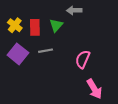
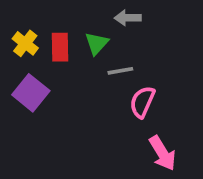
gray line: (46, 51) -> (120, 71), moved

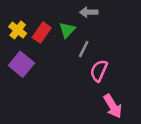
red rectangle: (60, 47) -> (42, 33), turned 36
gray line: (120, 71) -> (84, 49), turned -54

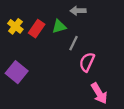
green triangle: (67, 30) -> (59, 26), turned 32
purple square: (21, 64) -> (17, 72), moved

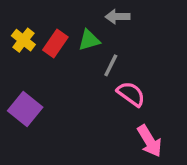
pink semicircle: (87, 62) -> (131, 94), turned 102

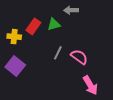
yellow cross: (23, 40) -> (14, 37), moved, turned -32
gray line: (111, 65) -> (58, 53), moved

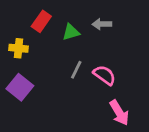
gray arrow: (71, 10) -> (102, 24), moved
red rectangle: (33, 26) -> (41, 21), moved

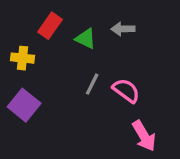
green triangle: (71, 32) -> (86, 39), turned 42

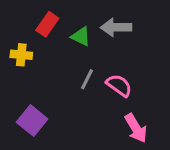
gray arrow: (123, 29) -> (116, 27), size x1.4
purple square: (24, 105) -> (32, 121), moved

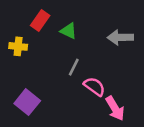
gray arrow: (116, 27) -> (120, 37), moved
pink semicircle: (119, 85) -> (94, 87), moved

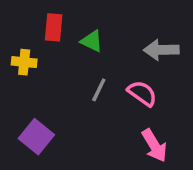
red rectangle: (40, 21) -> (54, 27), turned -30
pink semicircle: (94, 87) -> (142, 93), moved

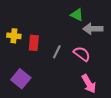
red rectangle: (54, 27) -> (34, 43), moved
green triangle: (92, 41) -> (77, 15), moved

